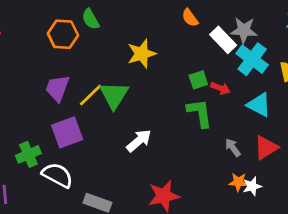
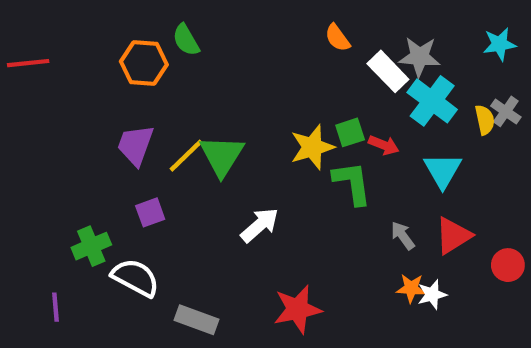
yellow star: (142, 54) -> (312, 147), moved
cyan triangle: (259, 105) -> (443, 170), turned 32
purple square: (67, 132) -> (150, 212), size x0.6

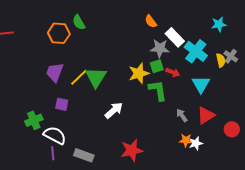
cyan star: (499, 44) -> (219, 24), moved
gray star: (420, 57) -> (160, 48), moved
purple square: (150, 212) -> (62, 104), turned 32
purple line: (56, 307) -> (53, 153), moved

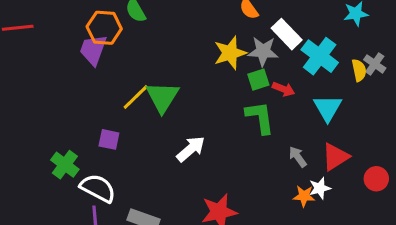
purple trapezoid: (55, 72) -> (93, 50), moved
yellow star: (139, 73) -> (230, 53), moved
green cross: (34, 120) -> (65, 165), turned -30
white star: (196, 143) -> (320, 188), moved

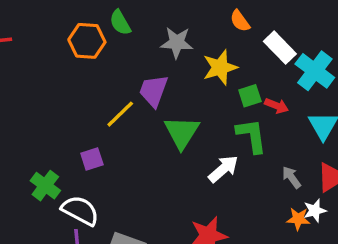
purple trapezoid: (93, 50) -> (153, 91), moved
gray star: (263, 51) -> (177, 43), moved
green triangle: (162, 97) -> (182, 132), moved
purple square: (109, 139) -> (92, 159), turned -30
white arrow: (191, 149) -> (223, 169), moved

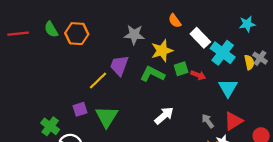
green semicircle: (120, 23) -> (51, 29), moved
green triangle: (182, 132) -> (107, 117), moved
green L-shape: (252, 136) -> (152, 74), moved, turned -55

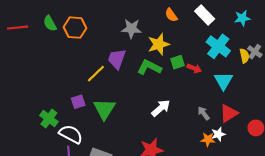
white rectangle: (200, 38) -> (205, 15), moved

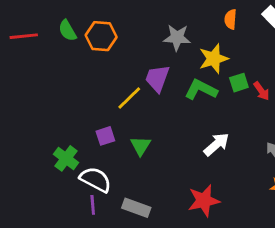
orange semicircle: (171, 15) -> (230, 19), turned 40
red arrow: (194, 68) -> (261, 91), turned 32
green triangle: (104, 109) -> (141, 146), size x0.7

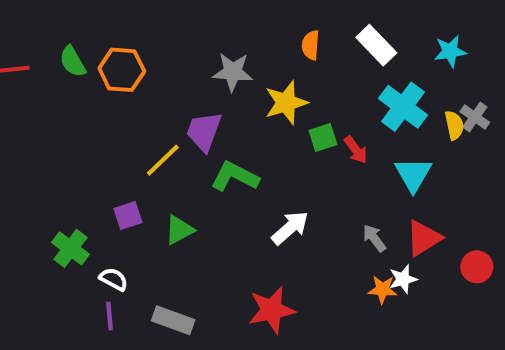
green L-shape: (201, 90) -> (235, 177), moved
green triangle: (141, 146) -> (179, 230), turned 30
white semicircle: (96, 180) -> (114, 279), size x0.6

